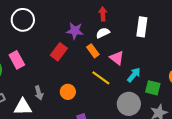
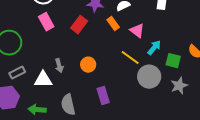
pink rectangle: (17, 60) -> (46, 22), moved
yellow line: (101, 78) -> (130, 58), moved

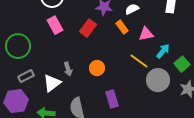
pink triangle: (137, 31) -> (146, 34), turned -49
green square: (173, 61) -> (182, 64), turned 35
white triangle: (43, 80) -> (52, 83), turned -36

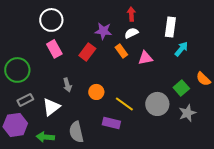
cyan arrow: (163, 51) -> (181, 49), moved
yellow line: (139, 61) -> (124, 104), moved
gray arrow: (68, 69) -> (67, 85), moved
purple rectangle: (112, 99) -> (111, 123), turned -60

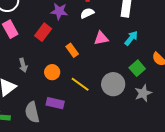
cyan arrow: (181, 49) -> (131, 38), moved
orange rectangle: (121, 51) -> (72, 50), moved
purple rectangle: (111, 123) -> (55, 103), moved

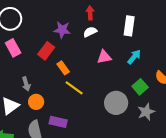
orange rectangle: (72, 50) -> (63, 68), moved
orange circle: (52, 72) -> (36, 102), moved
yellow line: (80, 84) -> (74, 88), moved

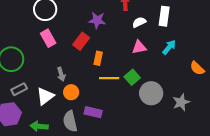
white semicircle: (90, 32) -> (139, 22), moved
orange rectangle: (63, 68) -> (98, 58), turned 48
green square: (140, 87) -> (132, 77), moved
yellow line: (74, 88) -> (109, 78), turned -36

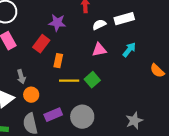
white rectangle: (164, 16) -> (124, 19), turned 66
gray circle: (151, 93) -> (82, 117), moved
gray star: (181, 102) -> (134, 121), moved
purple rectangle: (93, 112) -> (53, 115), turned -36

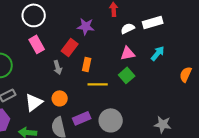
orange semicircle: (157, 71) -> (186, 74), turned 70
gray arrow: (21, 77) -> (58, 67), moved
green square: (92, 80) -> (127, 75), moved
gray star: (134, 121) -> (163, 124), turned 30

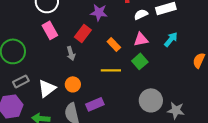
orange rectangle: (87, 64) -> (114, 44), moved, turned -56
gray circle: (111, 120) -> (151, 100), moved

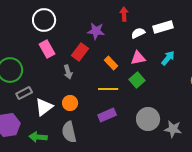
gray rectangle: (21, 81) -> (24, 93), moved
purple rectangle: (95, 104) -> (107, 115), moved

